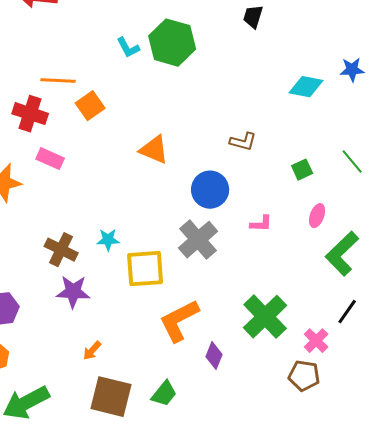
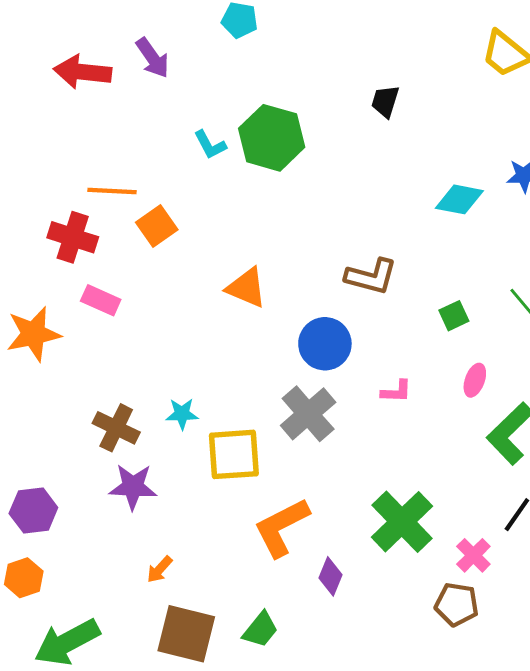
brown L-shape: (243, 142) -> (371, 276), size x1.4

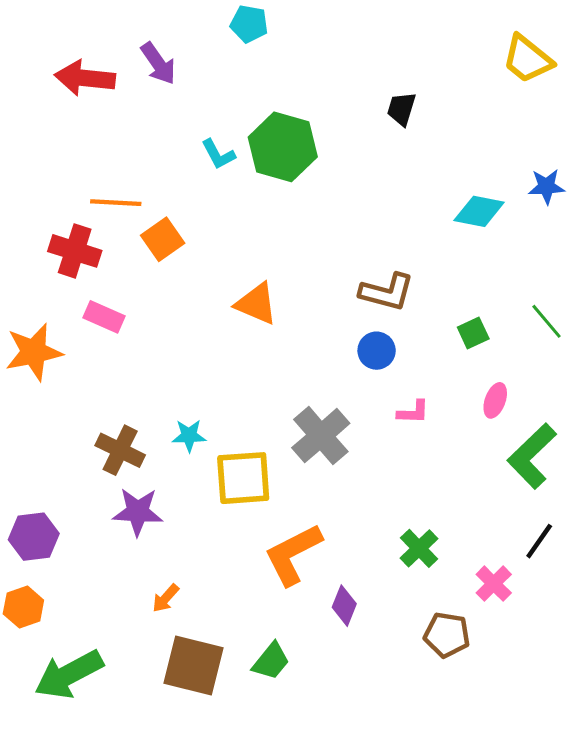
blue circle: (325, 344) -> (377, 351), moved, size x0.7
green cross: (402, 522) -> (419, 548), size x0.6
brown pentagon: (457, 604) -> (447, 635), moved

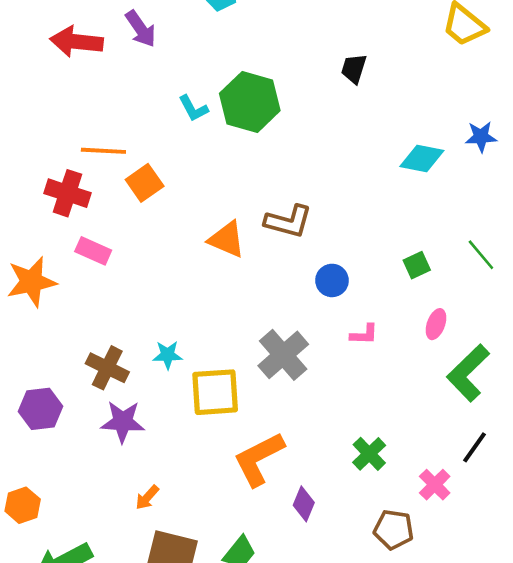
brown L-shape: (387, 292) -> (288, 221), moved
purple hexagon: (34, 537) -> (41, 409), moved

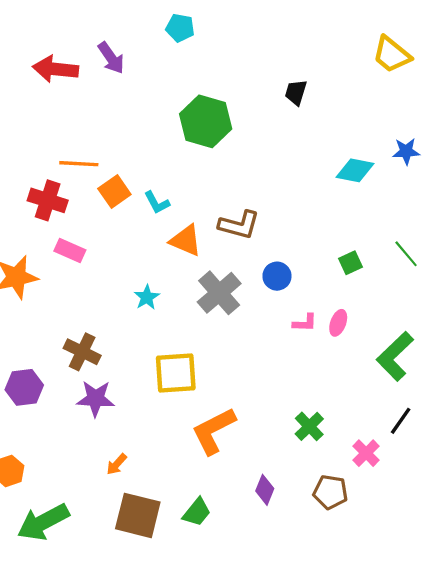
cyan L-shape: (193, 108) -> (157, 203), moved
pink ellipse: (436, 324) -> (338, 323), moved
cyan star: (168, 355) -> (147, 297), moved, turned -30
gray cross: (283, 355) -> (219, 293), moved
purple diamond: (304, 504) -> (265, 490), moved

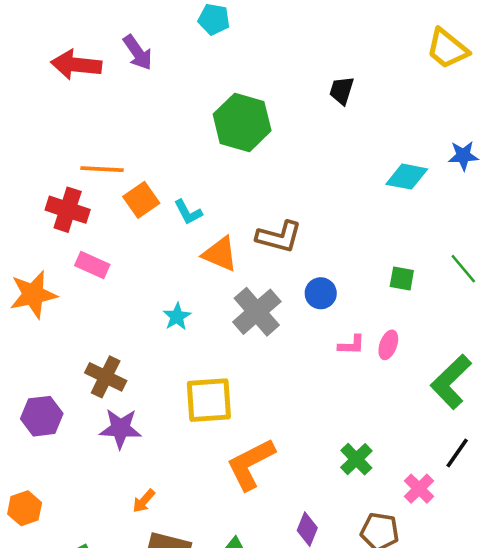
green square: (350, 263) -> (402, 279), turned 35

